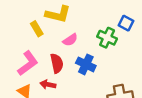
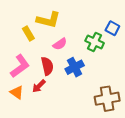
blue cross: (86, 64) -> (75, 67), turned 36
red arrow: (48, 85) -> (39, 86), turned -56

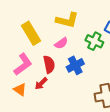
yellow L-shape: (48, 20) -> (67, 20), moved
yellow rectangle: (28, 34) -> (31, 33), size x1.6

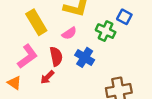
blue cross: (75, 65) -> (85, 57), turned -30
orange triangle: (20, 90) -> (14, 83), moved

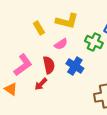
yellow rectangle: (36, 22) -> (39, 28), moved, size x0.6

